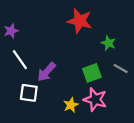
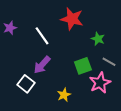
white line: (20, 60) -> (42, 36), moved
white square: (29, 93) -> (26, 84), turned 30
pink star: (95, 99) -> (100, 83), moved, turned 30

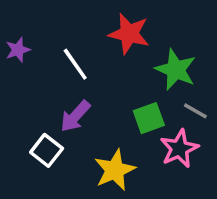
green star: (98, 39) -> (176, 70), size x1.6
yellow star: (64, 95) -> (115, 170), size x1.6

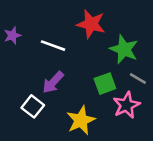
white line: (75, 64) -> (53, 46), turned -35

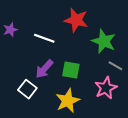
green square: (105, 84) -> (71, 70), moved, turned 30

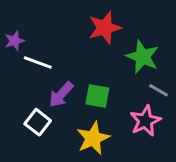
red star: (76, 20) -> (105, 28), turned -30
white line: (44, 38) -> (38, 63), moved

